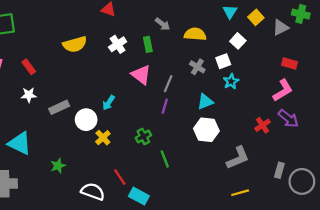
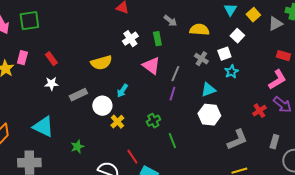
yellow semicircle: (75, 44) -> (101, 63), moved
gray rectangle: (279, 170) -> (274, 142), moved

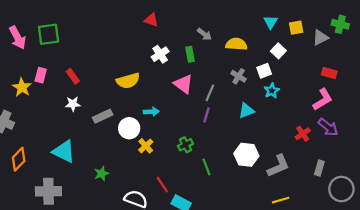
yellow square: (253, 15) -> (296, 28), turned 32
cyan arrow: (122, 91) -> (151, 112), turned -128
white hexagon: (209, 115) -> (246, 155), moved

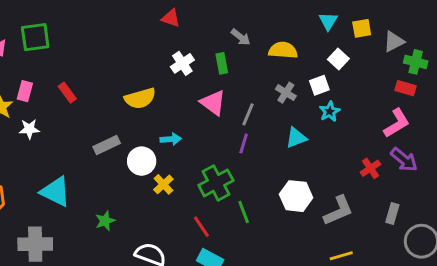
green cross: (340, 24) -> (416, 62), moved
white star: (73, 104) -> (29, 129), moved
green cross: (186, 145) -> (216, 183), size x1.6
red line: (162, 185) -> (201, 227), moved

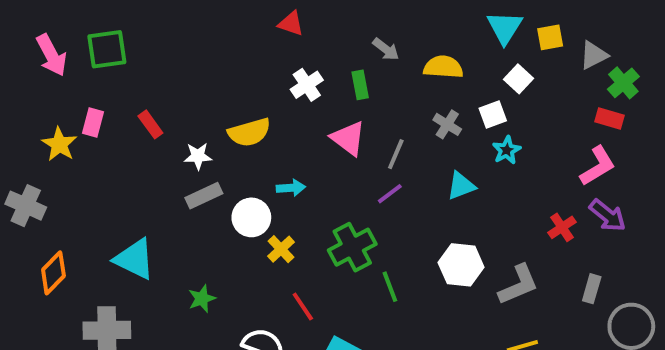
cyan triangle: (328, 21) -> (505, 27), size x1.4
green cross: (416, 62) -> (623, 83), turned 35
white star: (29, 129) -> (198, 156), moved
purple line: (244, 144) -> (390, 194), turned 36
red line: (201, 227) -> (303, 306), moved

